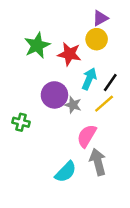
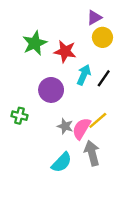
yellow circle: (97, 39) -> (102, 37), moved
yellow line: (104, 104) -> (98, 120), moved
gray star: (73, 105) -> (65, 126), moved

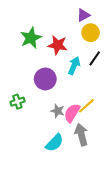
black line: (104, 78) -> (95, 58), moved
green cross: (20, 116) -> (17, 102), turned -32

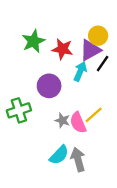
purple triangle: (83, 15) -> (90, 50), moved, size x1.5
green cross: (17, 102) -> (19, 110), size x1.5
pink semicircle: (72, 113) -> (78, 123), turned -54
gray arrow: (81, 135) -> (78, 159), moved

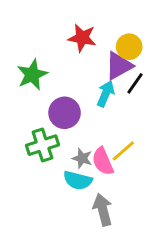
green star: (33, 41) -> (32, 75), moved
red star: (62, 49) -> (82, 38), moved
green cross: (19, 110) -> (42, 145), moved
cyan semicircle: (59, 155) -> (78, 180), moved, turned 60

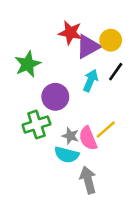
purple triangle: (119, 66) -> (88, 46), moved

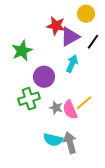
yellow circle: (111, 40) -> (86, 14), moved
black line: (116, 72) -> (93, 42), moved
cyan semicircle: (67, 155) -> (53, 140), moved

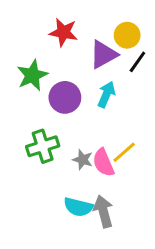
yellow circle: (86, 14) -> (127, 35), moved
red star: (56, 26) -> (63, 32), moved
purple circle: (44, 77) -> (65, 97), moved

